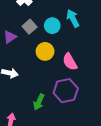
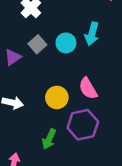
cyan arrow: (73, 18) -> (92, 34), turned -138
yellow circle: (45, 51) -> (57, 97), moved

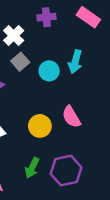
gray square: (37, 44) -> (20, 62), moved
purple hexagon: (83, 125) -> (66, 171), moved

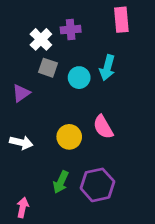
purple cross: (46, 17) -> (71, 30), moved
pink rectangle: (88, 17) -> (121, 20), turned 50
gray square: (20, 62) -> (48, 68), turned -30

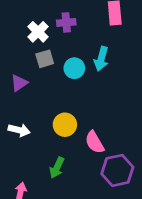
gray square: (48, 68) -> (45, 59), turned -36
pink semicircle: (103, 127) -> (95, 142), moved
purple hexagon: (97, 185) -> (117, 170), moved

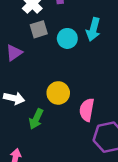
pink semicircle: (95, 142) -> (87, 110), turned 40
green arrow: (57, 168) -> (36, 119), moved

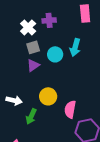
purple triangle: (14, 53) -> (33, 65), moved

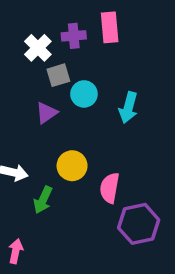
pink rectangle: (85, 13) -> (110, 27), moved
gray square: (33, 47) -> (58, 75), moved
cyan arrow: (75, 47) -> (128, 108), moved

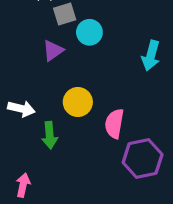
cyan arrow: (128, 108) -> (151, 56), moved
green arrow: (43, 200) -> (50, 135), turned -30

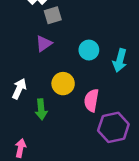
cyan circle: (89, 32) -> (89, 50), moved
cyan arrow: (151, 56) -> (120, 60), moved
white arrow: (21, 109) -> (19, 89), turned -78

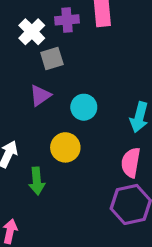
cyan circle: (89, 50) -> (84, 107), moved
pink semicircle: (91, 100) -> (131, 163), moved

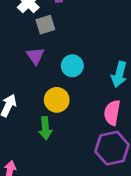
purple triangle: (40, 95) -> (35, 56), turned -30
green arrow: (37, 181) -> (45, 128), moved

